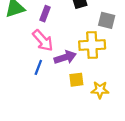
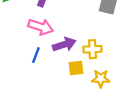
pink arrow: (43, 41) -> (41, 27), turned -30
yellow cross: (92, 45) -> (92, 49), moved, size x0.7

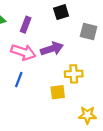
purple arrow: (64, 44) -> (52, 49), moved
yellow star: (101, 79) -> (87, 115), moved

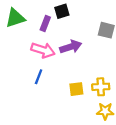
black square: (61, 12) -> (62, 11), moved
yellow cross: (74, 74) -> (101, 87), moved

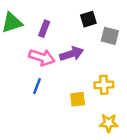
black square: (62, 11) -> (88, 19), moved
yellow cross: (101, 87) -> (104, 85), moved

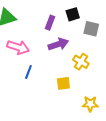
purple rectangle: (44, 29) -> (50, 23), moved
pink arrow: (42, 57) -> (18, 47), moved
yellow cross: (104, 85) -> (81, 62), moved, turned 35

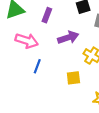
purple rectangle: (50, 23) -> (47, 15), moved

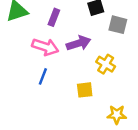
pink arrow: (27, 41) -> (45, 47), moved

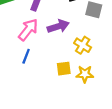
pink arrow: (45, 47) -> (28, 30), turned -70
yellow star: (117, 115) -> (85, 74), moved

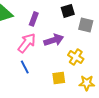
blue line: (26, 56) -> (25, 67), turned -48
yellow star: (85, 74) -> (87, 83), moved

